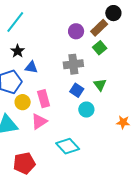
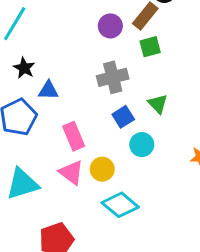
green square: (100, 48) -> (150, 47), turned 32
blue square: (77, 90) -> (123, 117), turned 32
yellow circle: (23, 102) -> (102, 169), moved
pink triangle: (39, 122) -> (71, 172), turned -42

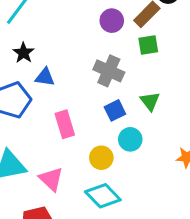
gray cross: (113, 77) -> (109, 71), turned 32
yellow circle: (102, 169) -> (101, 158), moved
pink triangle: (71, 172) -> (51, 179), moved

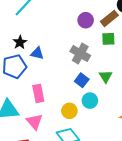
black star: (23, 53) -> (20, 42), moved
blue square: (115, 110) -> (82, 80), turned -32
pink rectangle: (65, 124) -> (38, 93), moved

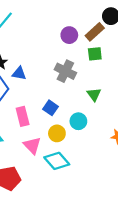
blue square: (82, 80) -> (50, 108), moved
pink triangle: (34, 122) -> (32, 145), moved

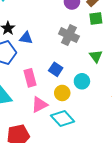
pink triangle: (32, 145) -> (39, 105), turned 48

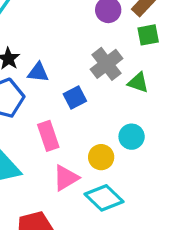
gray cross: (69, 35) -> (107, 64), turned 30
green triangle: (96, 56) -> (138, 83), moved, turned -32
blue square: (56, 69) -> (75, 98), moved, turned 32

